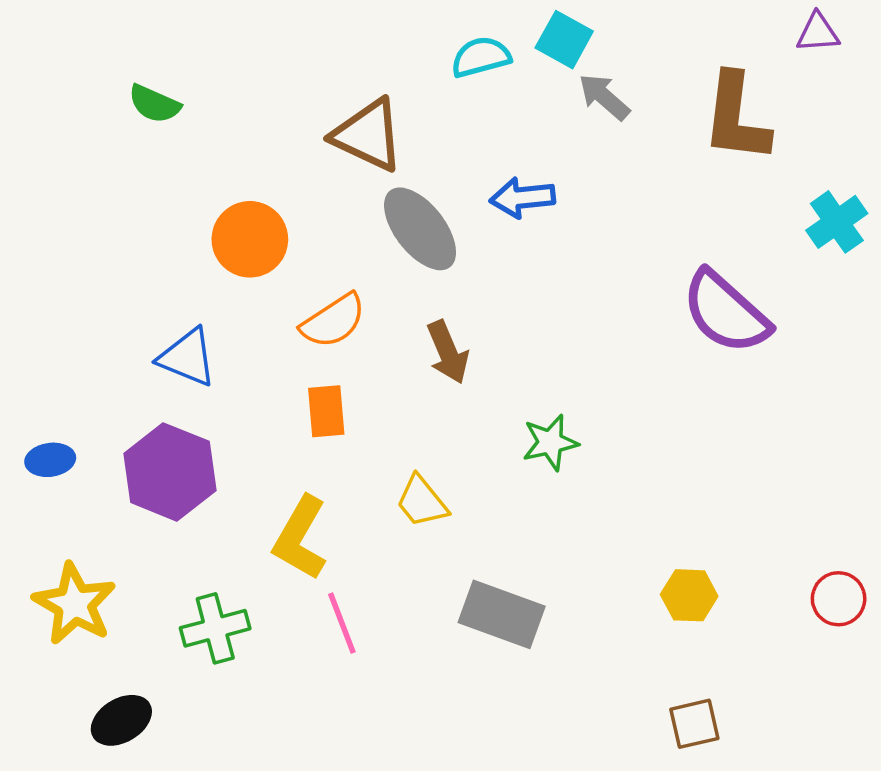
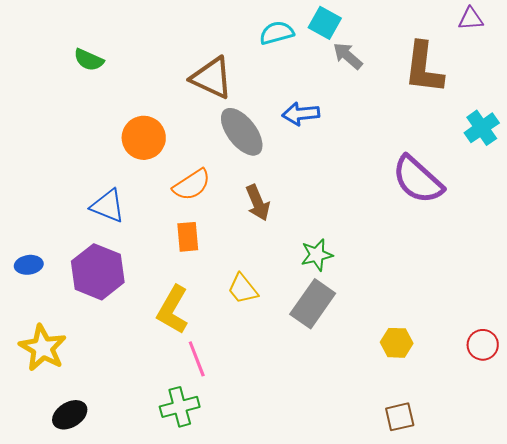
gray rectangle: (502, 614) -> (313, 304), moved, turned -75
green cross: (215, 628) -> (180, 407), moved

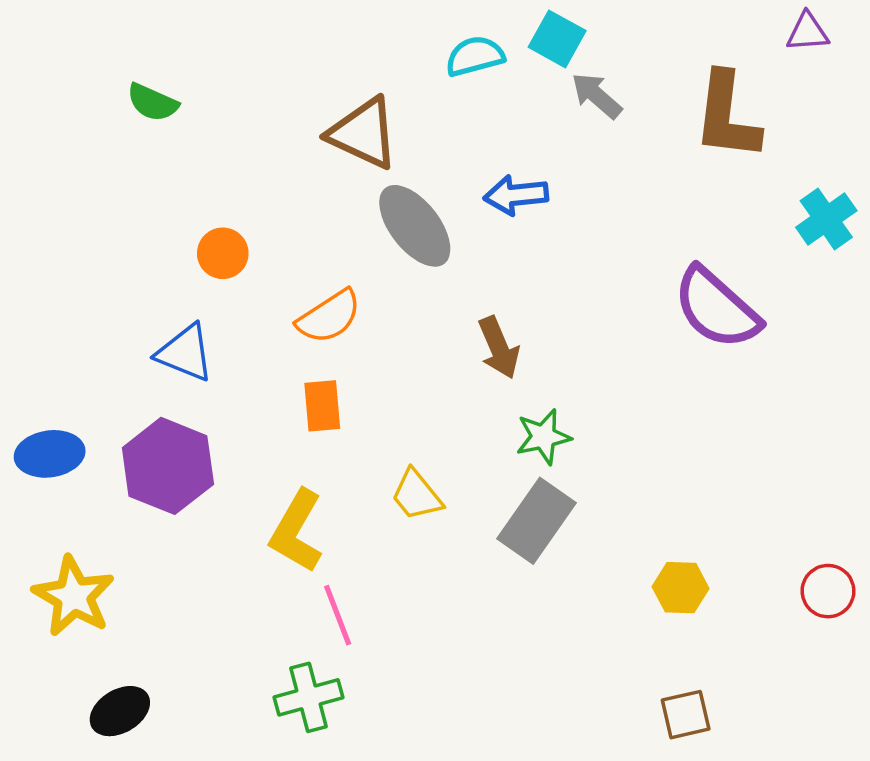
orange circle: (144, 138) -> (223, 253), moved, size x0.7
brown arrow: (258, 203) -> (499, 348), moved
blue ellipse: (29, 265) -> (50, 454), size x1.4

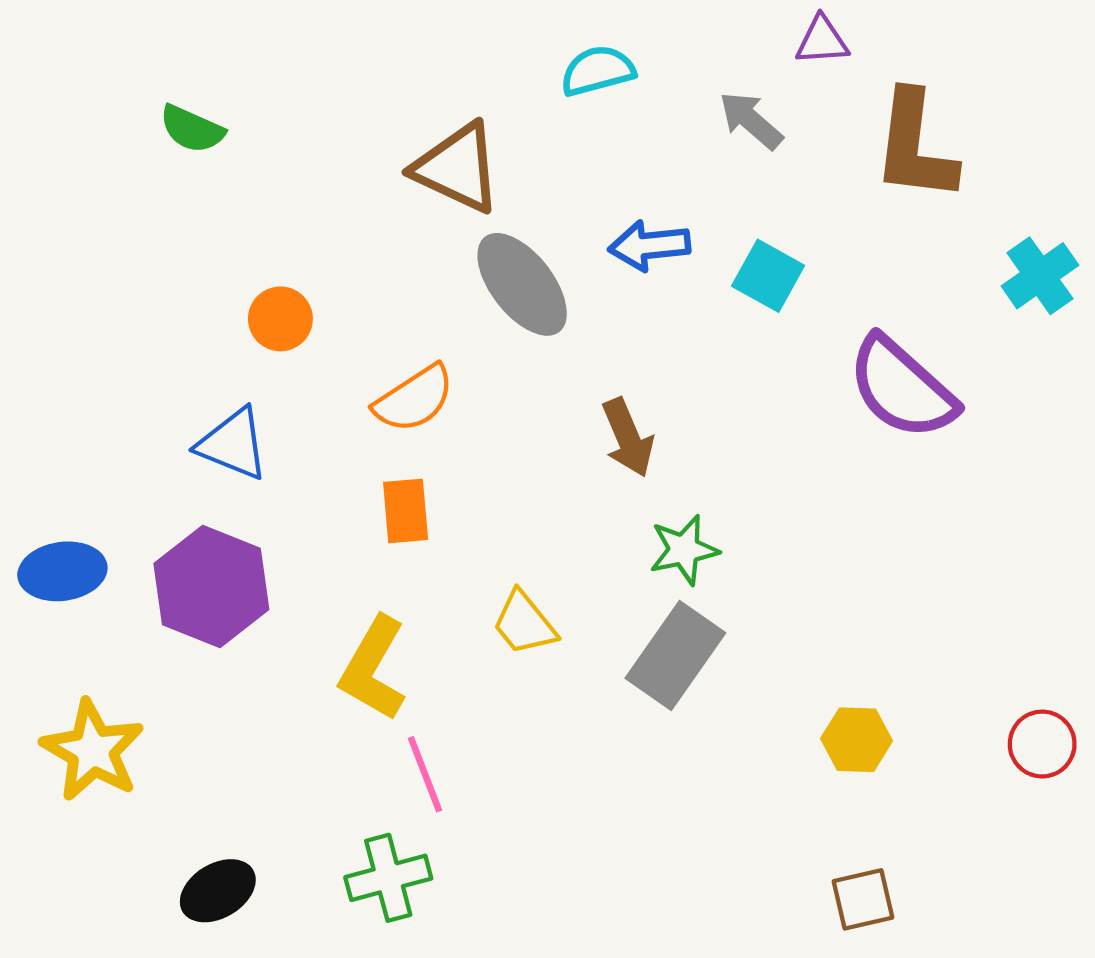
purple triangle: (807, 32) -> (822, 41), moved
cyan square: (557, 39) -> (768, 276), moved
black ellipse: (120, 711) -> (218, 891), moved

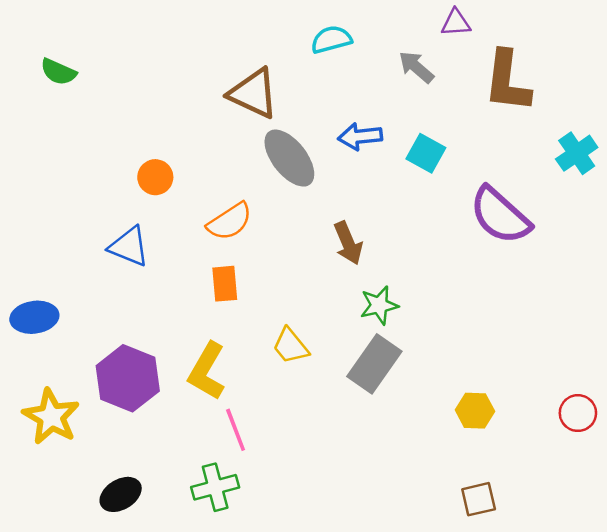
green semicircle: (192, 129) -> (58, 72), moved
purple hexagon: (211, 586) -> (128, 378), moved

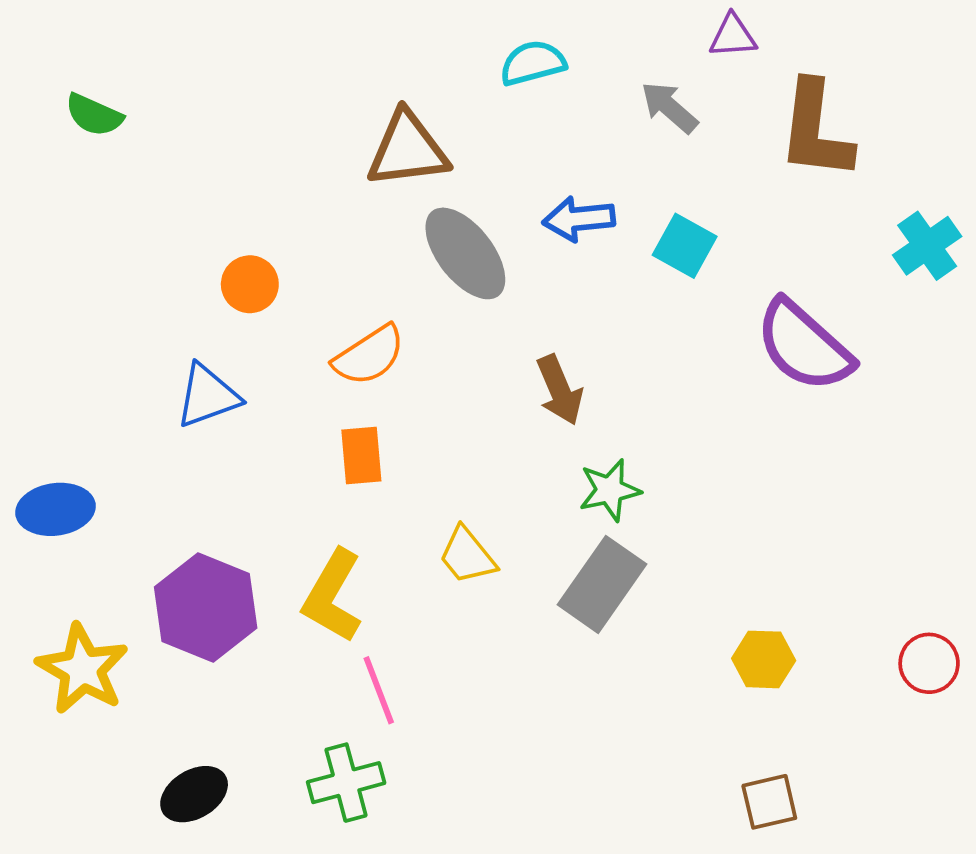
brown triangle: (253, 93) -> (408, 150), turned -32
blue triangle: (129, 247) -> (208, 396), turned -42

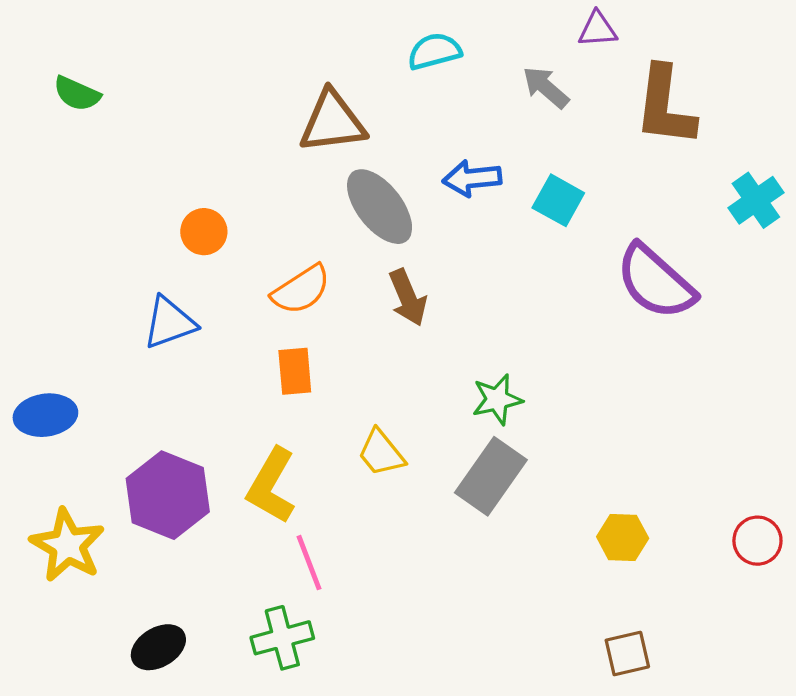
brown arrow: (560, 390) -> (408, 298), moved

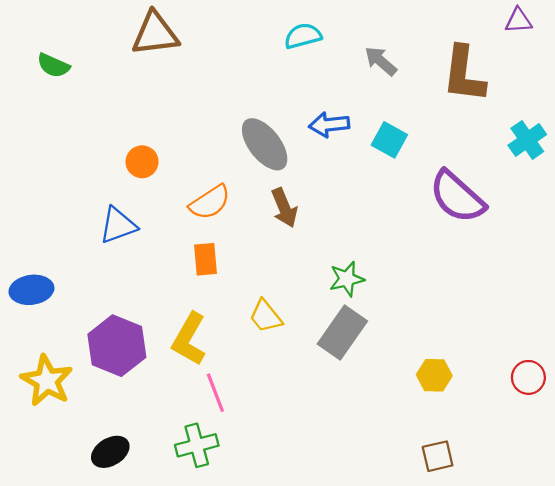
purple triangle: (598, 29) -> (519, 21), moved
brown triangle: (332, 122) -> (155, 34), moved

